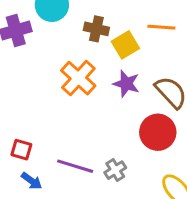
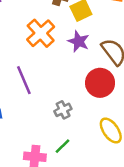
purple line: (75, 166) -> (24, 80), moved, turned 44

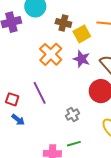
green line: (62, 146) -> (74, 144), turned 32

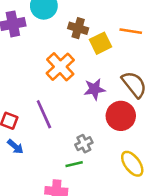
purple star: (82, 59) -> (95, 89), moved, turned -30
green line: (74, 144) -> (74, 164), moved

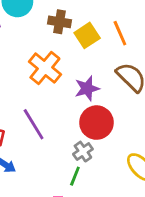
orange line: (131, 31) -> (120, 33), moved, turned 65
red circle: (121, 116) -> (97, 123), moved
green line: (74, 164) -> (75, 176), turned -48

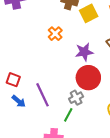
orange cross: (45, 68) -> (55, 34), size x0.6
purple line: (34, 124) -> (43, 95), moved

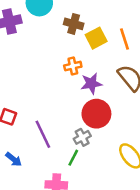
orange cross: (55, 34) -> (73, 66), moved, turned 32
blue arrow: (19, 101) -> (14, 159), moved

